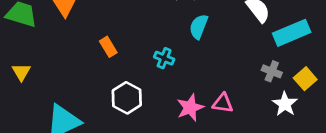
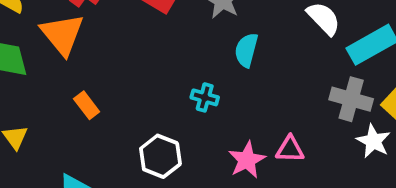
orange rectangle: (108, 47) -> (87, 105), moved
gray cross: (272, 71) -> (351, 99), size x1.5

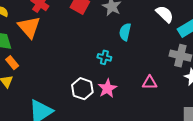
orange rectangle: (87, 105) -> (12, 63), moved
pink star: (247, 160) -> (107, 88), moved

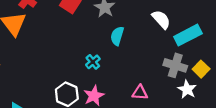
cyan cross: (104, 57) -> (93, 62), turned 32

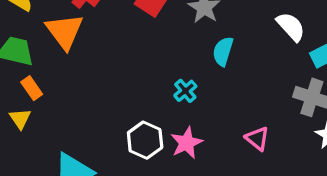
pink triangle: (140, 93) -> (257, 139), turned 35

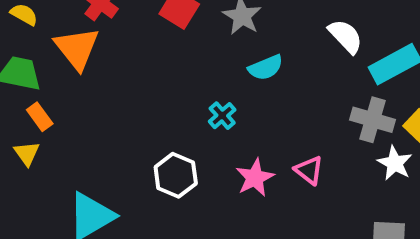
cyan semicircle: (223, 51) -> (266, 68), turned -128
pink star: (187, 143) -> (255, 178), moved

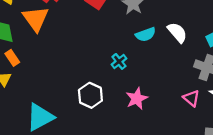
white semicircle: (345, 36) -> (177, 32), moved
pink triangle: (309, 170) -> (191, 98), moved

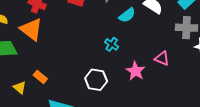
orange rectangle: (12, 58) -> (40, 77), moved
pink triangle: (191, 98) -> (162, 58), moved

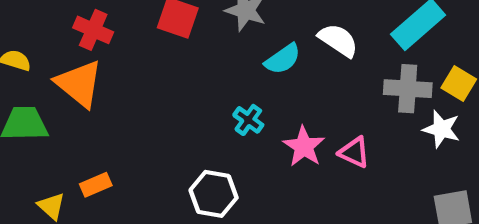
pink star: (135, 71) -> (304, 147), moved
orange rectangle: (40, 77) -> (96, 185), turned -64

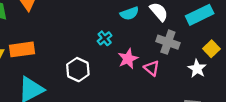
gray cross: (408, 89) -> (168, 42), moved
orange rectangle: (96, 185) -> (22, 49), size x1.6

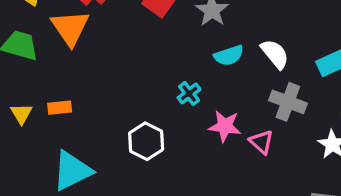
orange rectangle: (22, 49) -> (60, 108), size x0.6
pink star: (128, 59) -> (225, 126), turned 30

